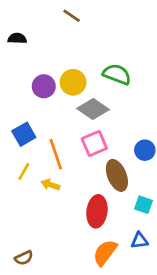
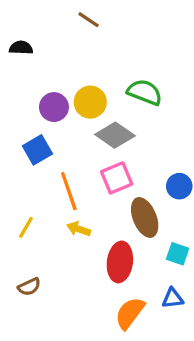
blue square: (24, 134) -> (37, 150), moved
yellow line: (24, 171) -> (26, 227), moved
yellow arrow: (50, 185) -> (79, 229), moved
brown semicircle: (24, 258) -> (29, 287), moved

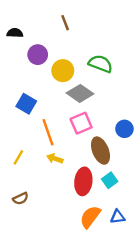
brown line: (89, 20) -> (65, 23), moved, turned 35
purple circle: (54, 107) -> (38, 55), moved
blue square: (37, 150) -> (26, 104), turned -30
cyan square: (178, 254) -> (110, 180), moved, turned 35
blue triangle: (173, 298) -> (118, 217), moved

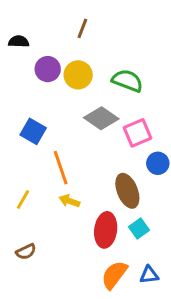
brown line: (65, 23) -> (82, 28), turned 42
yellow circle: (63, 71) -> (78, 75), moved
pink square: (81, 123) -> (138, 133), moved

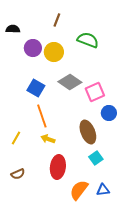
green semicircle: (127, 81) -> (88, 40), moved
blue square: (33, 131) -> (36, 88), moved
red ellipse: (106, 230) -> (58, 167), moved

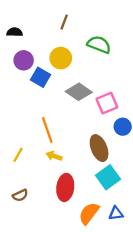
purple circle: (33, 48) -> (24, 60), moved
blue square: (36, 88) -> (40, 77), moved
cyan square: (96, 158) -> (108, 177), size x1.5

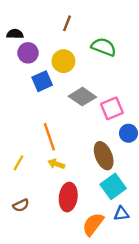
purple circle: (24, 60) -> (28, 53), moved
blue square: (40, 77) -> (42, 81), turned 36
blue triangle: (116, 213) -> (121, 214), moved

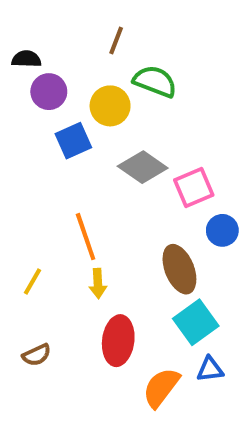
green semicircle: (104, 47) -> (155, 81), moved
yellow arrow: (56, 164) -> (98, 283), turned -112

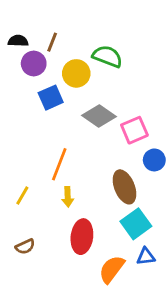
brown line: (116, 41) -> (52, 42), moved
orange line: (86, 237) -> (59, 164), turned 40

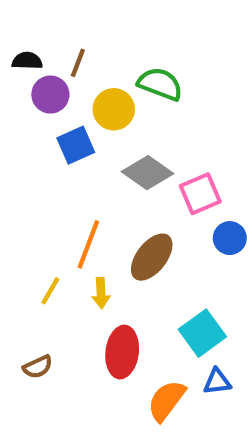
brown ellipse: (124, 187) -> (152, 257), moved, turned 60
yellow line: (22, 195) -> (50, 291), moved

